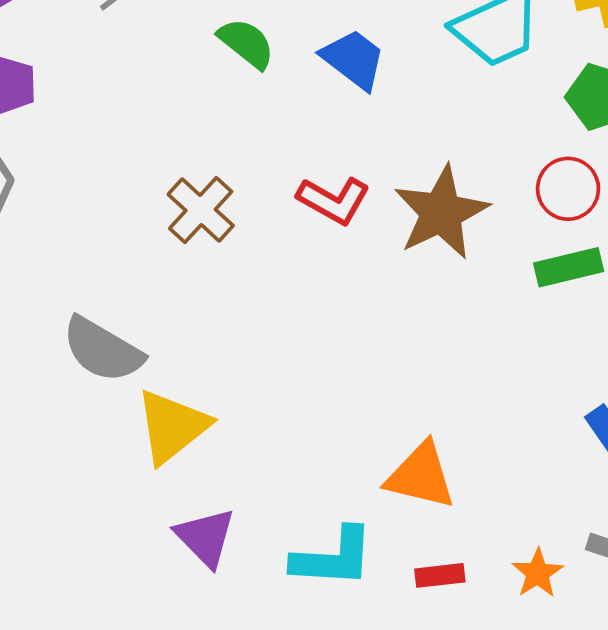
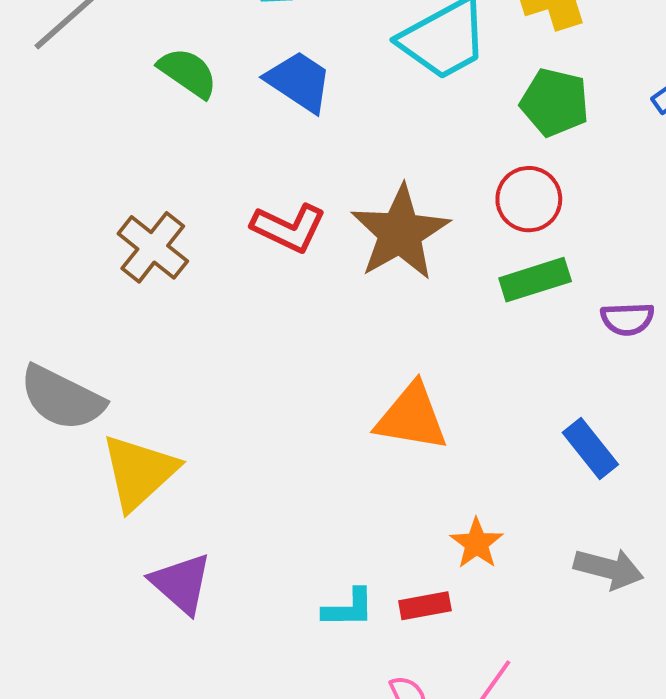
orange triangle: (421, 476) -> (412, 417), moved
cyan L-shape: (333, 558) -> (348, 608), moved, size x0.6
orange star: (538, 573) -> (477, 543), moved

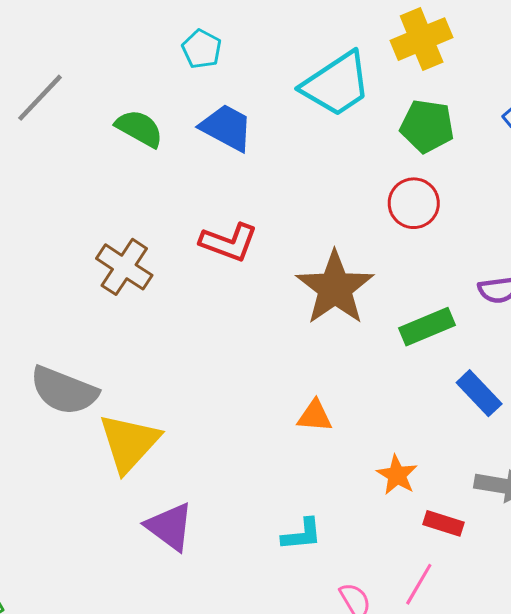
brown star: (400, 233) -> (335, 288), moved
green rectangle: (535, 280) -> (427, 327), moved
orange triangle: (412, 417) -> (315, 416), moved, size x0.6
red rectangle: (425, 606) -> (444, 523), moved, turned 33

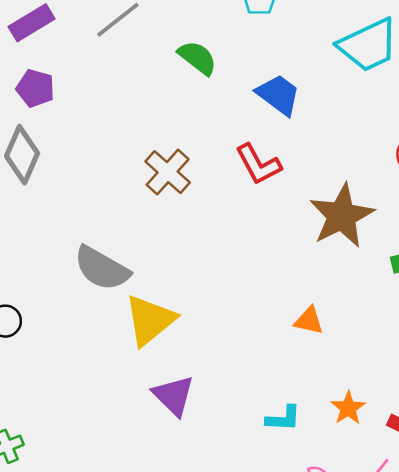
blue trapezoid: (227, 128) -> (278, 95), moved
red L-shape: (229, 242) -> (258, 164), turned 33
orange star: (397, 475) -> (348, 408), moved

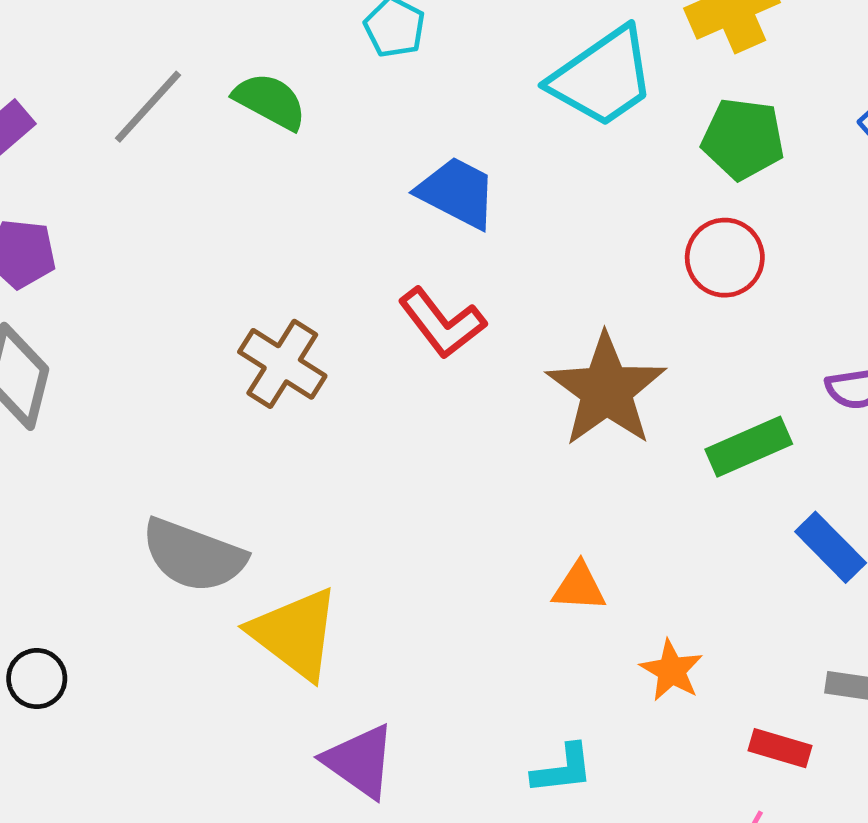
green semicircle: (197, 58) -> (270, 101), moved
yellow triangle: (150, 320) -> (295, 634), turned -34
orange star: (348, 408) -> (671, 670), moved

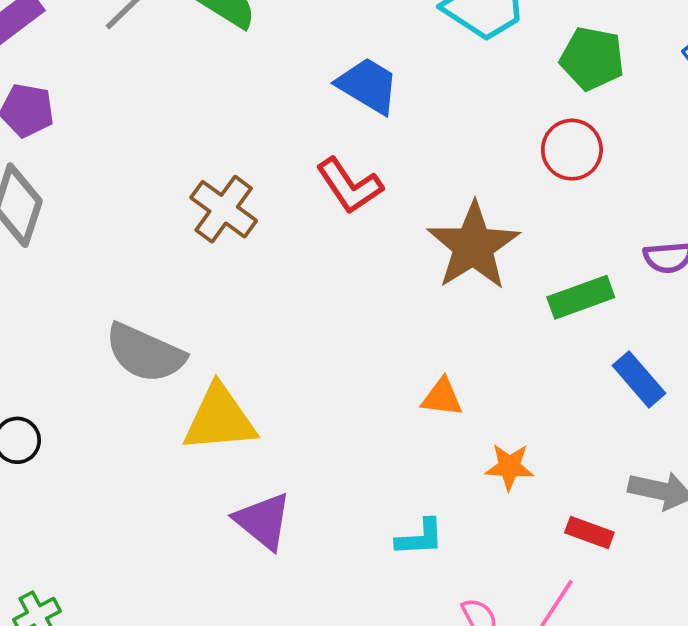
yellow triangle: (295, 634) -> (220, 419), turned -46
orange star: (671, 670) -> (509, 467), turned -30

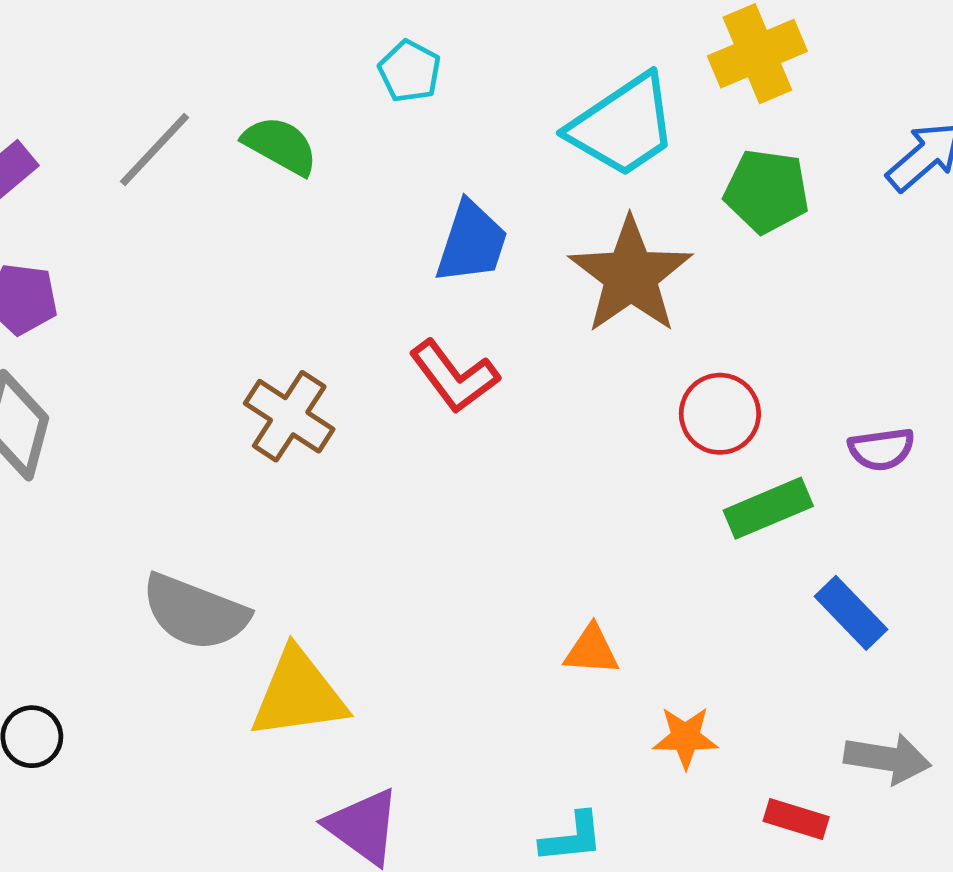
blue trapezoid: (368, 85) -> (472, 242), turned 80
red circle: (572, 150) -> (720, 414), moved
brown star: (473, 246) -> (631, 275), moved

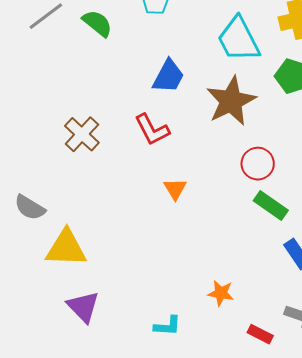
cyan trapezoid: (623, 126) -> (238, 39), turned 87
green rectangle: (768, 508) -> (271, 205), turned 48
gray semicircle: (195, 612) -> (30, 208), size x0.7
orange triangle: (591, 650) -> (175, 189), moved, turned 45

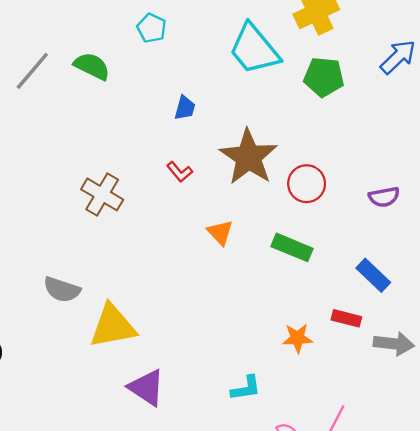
blue trapezoid: (169, 76) -> (185, 108), size x0.6
brown star: (231, 101) -> (249, 157), moved
red L-shape: (152, 130) -> (180, 172), size x0.6
green rectangle: (271, 205) -> (292, 247), moved
red rectangle: (260, 334) -> (346, 318), moved

